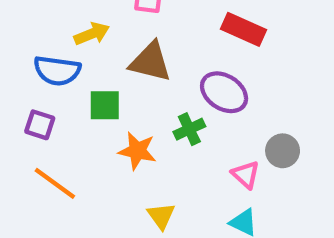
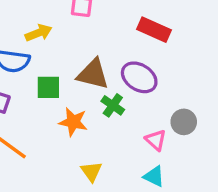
brown triangle: (150, 62) -> (93, 74), moved
green cross: (189, 129) -> (113, 105), turned -30

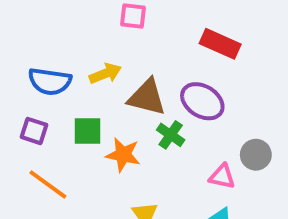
yellow arrow: (39, 33) -> (105, 73), moved
green square: (48, 87) -> (87, 131), moved
pink triangle: (156, 140) -> (222, 176), turned -30

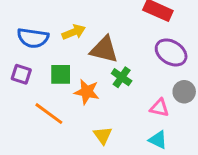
purple ellipse: (202, 101) -> (171, 52), moved
orange line: (48, 184) -> (49, 114), moved

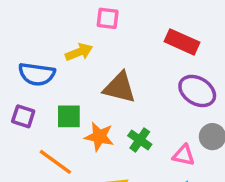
yellow arrow: (74, 32) -> (79, 52), moved
green cross: (122, 77) -> (140, 140), moved

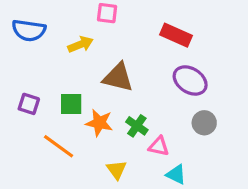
blue semicircle: (37, 74) -> (29, 30), moved
pink triangle: (184, 155) -> (159, 146), moved

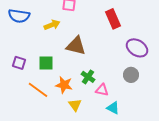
red rectangle: (176, 35) -> (113, 19), turned 42
purple ellipse: (190, 80) -> (137, 48), moved
orange star: (99, 123) -> (64, 85), moved

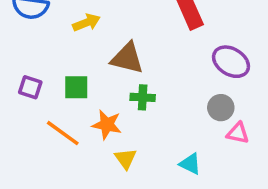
green cross: (88, 77) -> (143, 97), moved, turned -32
pink triangle: (102, 90) -> (238, 133), moved

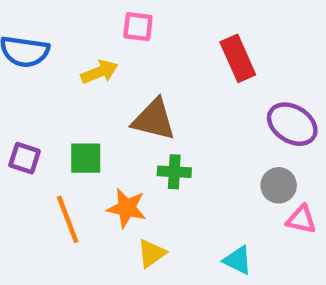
orange line: (63, 133) -> (68, 219), turned 33
yellow triangle: (126, 159) -> (152, 253), turned 30

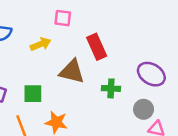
red rectangle: (238, 58) -> (97, 47), moved
green cross: (174, 172) -> (111, 88), moved

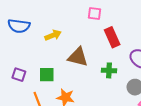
pink square: (63, 18) -> (94, 13), moved
red rectangle: (97, 47) -> (112, 37), moved

